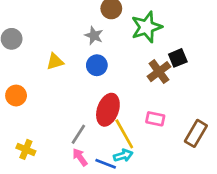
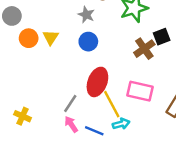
yellow triangle: (55, 61) -> (51, 37), turned -42
orange circle: (16, 96) -> (29, 38), moved
pink rectangle: (155, 119) -> (140, 91), size x1.5
cyan arrow: (123, 156) -> (121, 124), moved

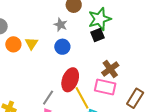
black square: (162, 37) -> (97, 35), moved
brown cross: (144, 49) -> (110, 69), moved

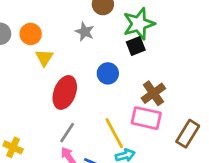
orange circle: (13, 44) -> (31, 34), moved
blue circle: (62, 47) -> (108, 73), moved
red ellipse: (70, 80) -> (65, 92), moved

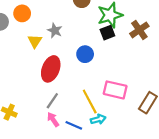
gray star: (85, 32) -> (55, 31), moved
orange circle: (31, 34) -> (22, 13), moved
brown cross: (153, 93) -> (139, 30), moved

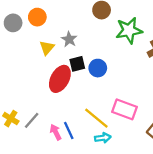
black square: (107, 33) -> (77, 64), moved
gray line: (52, 101) -> (32, 120), moved
yellow line: (90, 102) -> (96, 118), turned -30
blue line: (74, 125) -> (69, 131), moved, turned 35

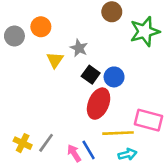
black square: (77, 64) -> (91, 75), turned -35
red ellipse: (60, 79) -> (99, 104), moved
yellow line: (96, 118) -> (118, 133), turned -36

